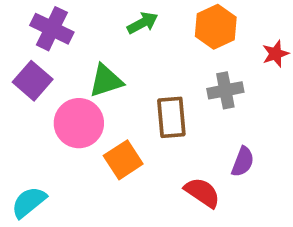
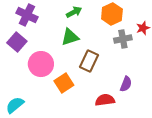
green triangle: (106, 81) -> (70, 37), moved
gray cross: (225, 90) -> (123, 39), moved
brown rectangle: (171, 117) -> (89, 61), turned 30
red semicircle: (202, 193) -> (105, 100), turned -42

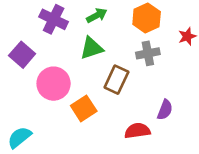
purple cross: (27, 15) -> (54, 19), moved
gray cross: (123, 39) -> (148, 53), moved

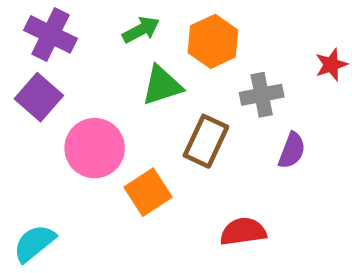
green arrow: (97, 15) -> (141, 30), moved
orange hexagon: (147, 18) -> (213, 41), moved
purple cross: (54, 19) -> (51, 34), moved
purple semicircle: (165, 110) -> (292, 150), moved

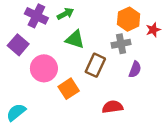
purple cross: (51, 34) -> (36, 16), moved
orange hexagon: (213, 41) -> (129, 19), moved
green triangle: (162, 85) -> (75, 39), turned 36

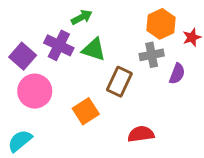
purple cross: (36, 16) -> (59, 45), moved
pink circle: (44, 68) -> (35, 91), moved
purple semicircle: (135, 69) -> (177, 74), moved

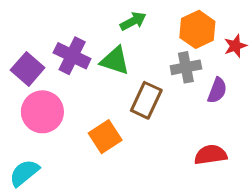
green arrow: (82, 17) -> (133, 21), moved
red semicircle: (141, 134) -> (211, 155), moved

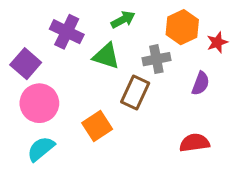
purple cross: (72, 56) -> (67, 32), moved
gray cross: (186, 67) -> (156, 59), moved
cyan semicircle: (24, 173) -> (41, 149), moved

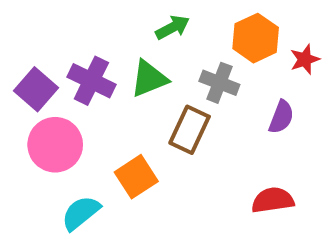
purple cross: (67, 32) -> (91, 81), moved
green triangle: (106, 56) -> (149, 79), turned -40
gray cross: (156, 59) -> (219, 83), turned 32
cyan semicircle: (41, 149) -> (81, 213), moved

